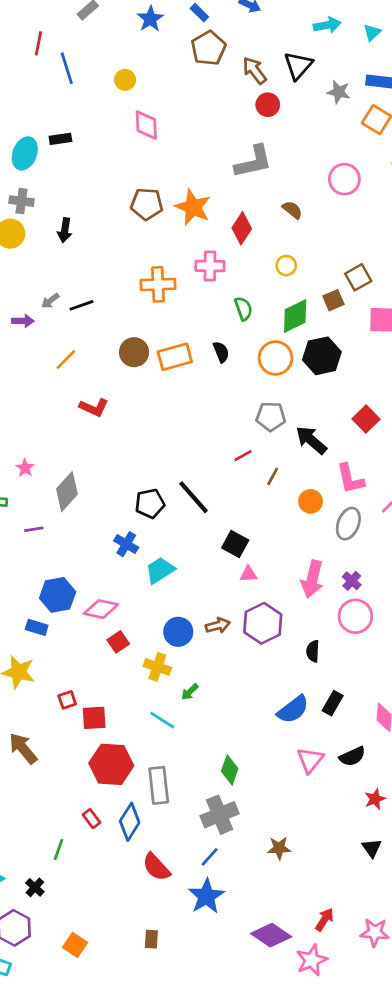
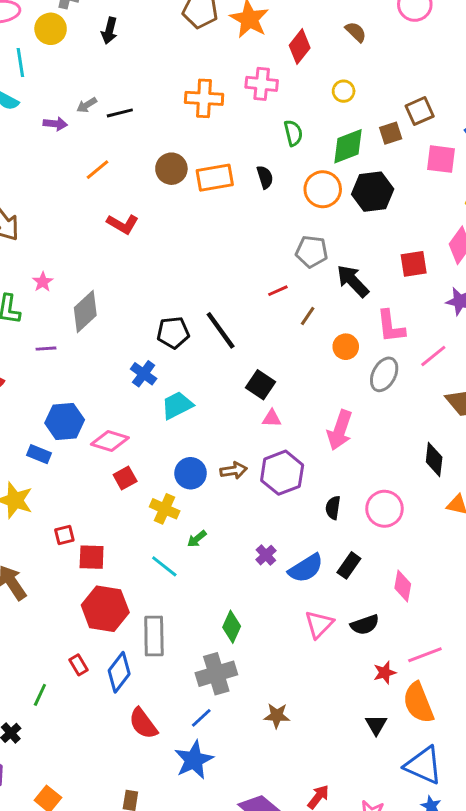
red square: (366, 419) -> (414, 264), turned 30
purple cross: (352, 581) -> (266, 555), moved
pink circle: (355, 616) -> (384, 509), moved

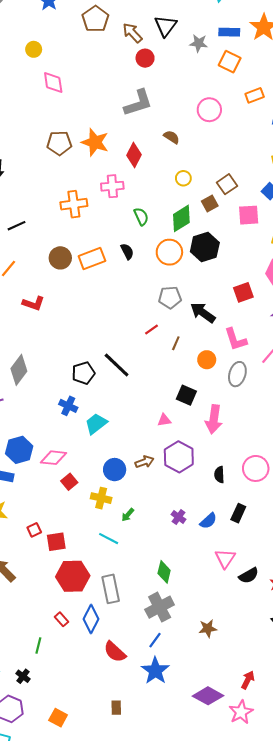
yellow circle: (344, 91) -> (183, 178), moved
black square: (260, 385) -> (186, 395), moved
blue semicircle: (306, 568) -> (208, 521), size x0.7
black semicircle: (365, 625) -> (249, 575), moved

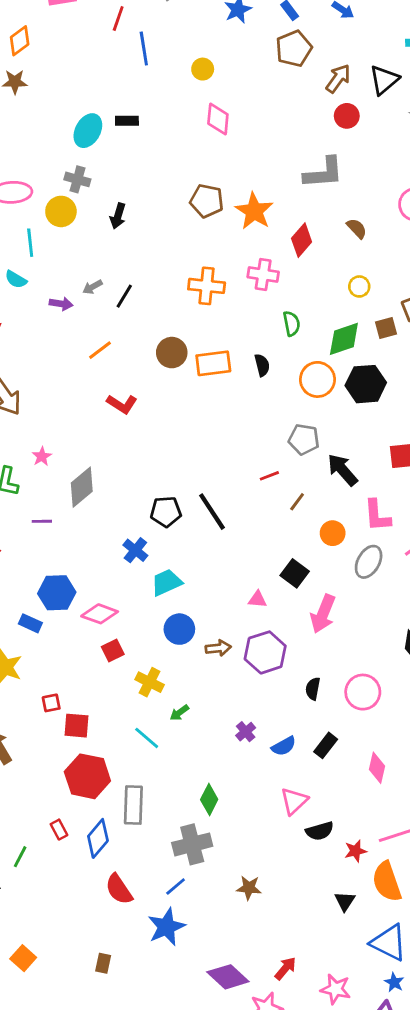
brown arrow: (132, 33) -> (338, 79), turned 65
black line: (17, 226) -> (124, 296), turned -48
blue circle: (115, 470) -> (179, 629), moved

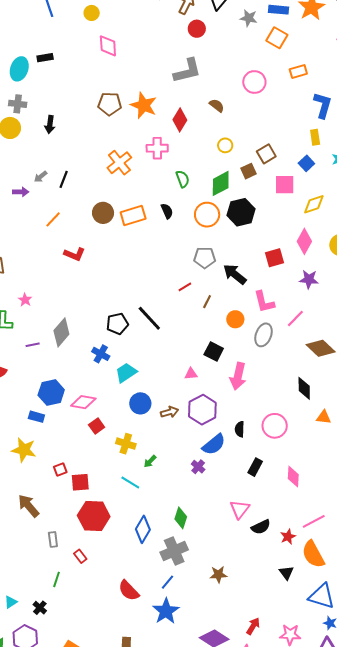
orange cross: (207, 286) -> (119, 163), turned -35
gray diamond: (82, 487) -> (61, 332), moved
blue semicircle: (284, 746) -> (214, 445), moved, size x1.4
gray rectangle: (133, 805) -> (53, 539), moved, size x0.6
blue diamond: (98, 838) -> (143, 529), moved

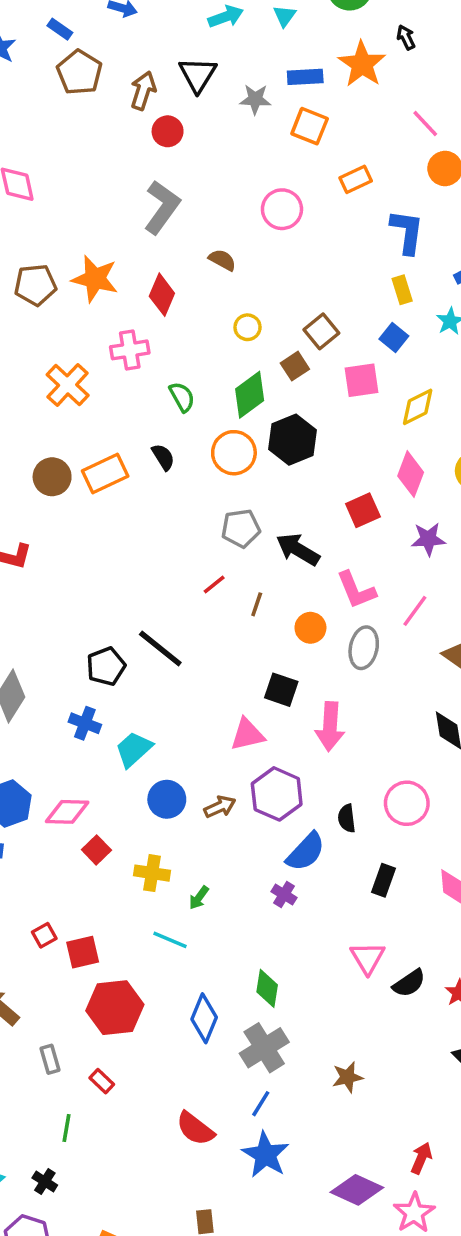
gray L-shape: (187, 71) -> (162, 207), turned -32
pink triangle: (191, 374) -> (247, 734), size x1.5

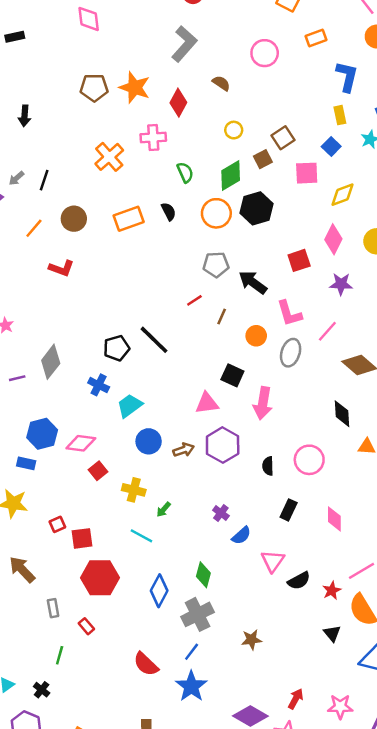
brown circle: (52, 477) -> (74, 219), moved
blue semicircle: (306, 852) -> (241, 536), moved, size x0.7

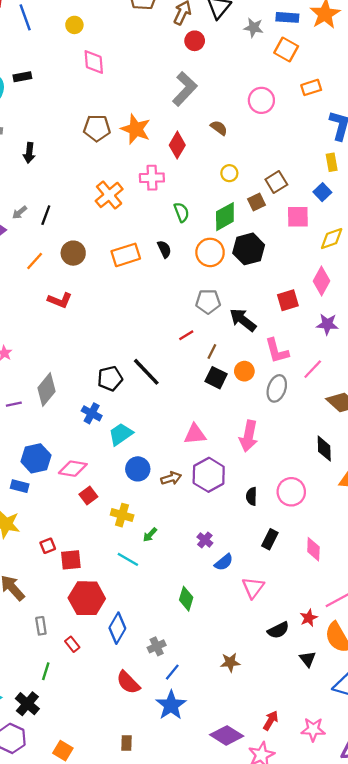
black square: (232, 375) -> (216, 378), moved
black semicircle: (299, 581) -> (278, 630), moved
blue diamond: (159, 591) -> (117, 628), moved
gray cross: (198, 614) -> (157, 646), moved, size x0.6
black cross: (42, 690) -> (27, 704), size x1.5

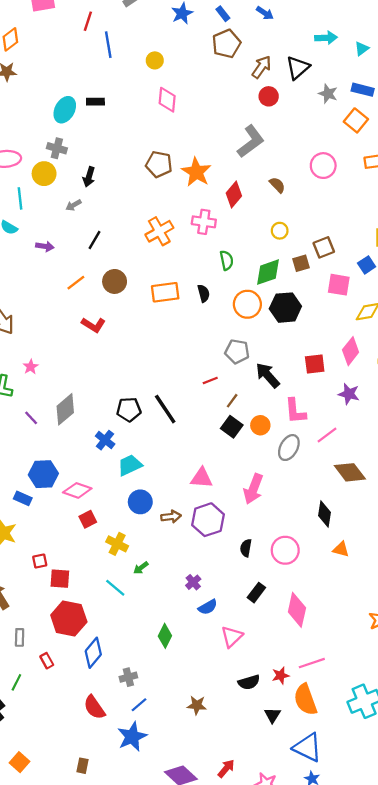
gray arrow: (20, 212) -> (74, 205), moved
purple line: (14, 404) -> (31, 418), turned 48
pink diamond: (313, 549) -> (297, 610), size x1.4

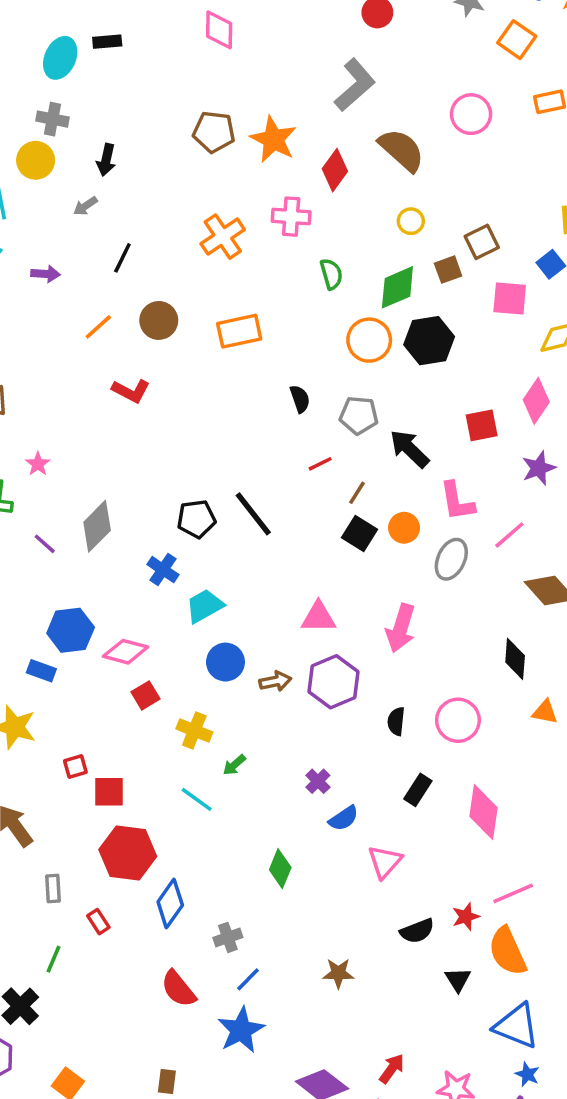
brown semicircle: (277, 185) -> (402, 150), size x1.8
black semicircle: (204, 293) -> (300, 399), moved
purple star: (349, 394) -> (539, 468), turned -30

